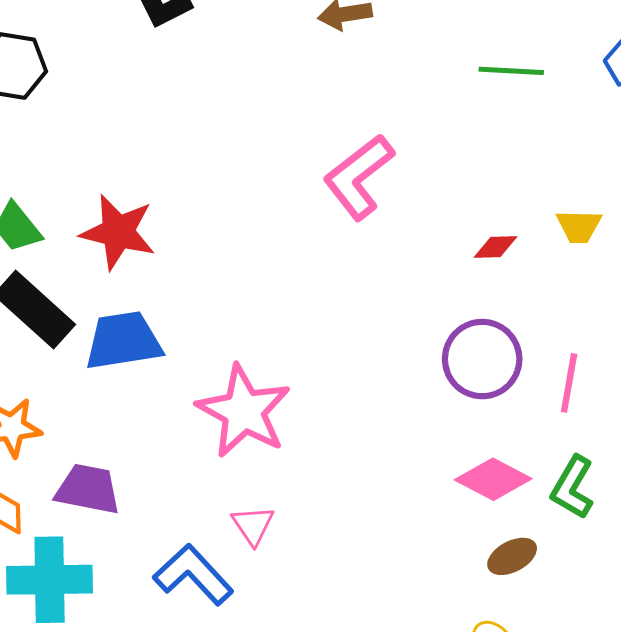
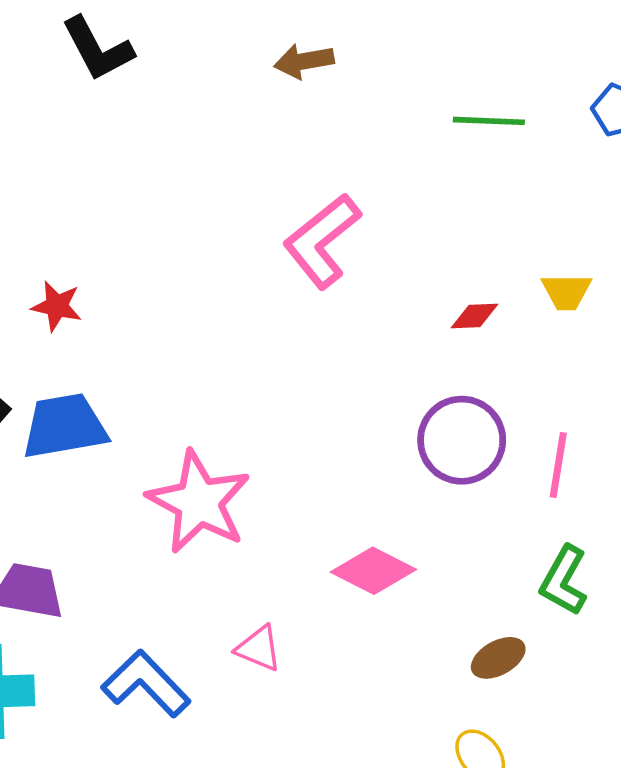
red star: (118, 232) -> (57, 306), size x0.6
pink diamond: (493, 479) -> (373, 571), moved
pink triangle: (253, 525) -> (259, 648), moved, turned -33

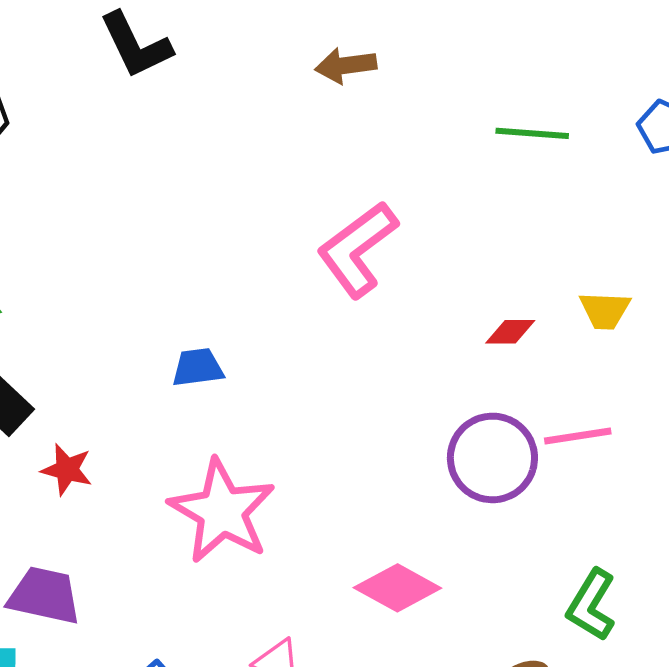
red star: (57, 306) -> (67, 470), moved
blue trapezoid: (65, 426) -> (198, 367), moved, size x0.6
pink line: (558, 465) -> (578, 436), moved, turned 70

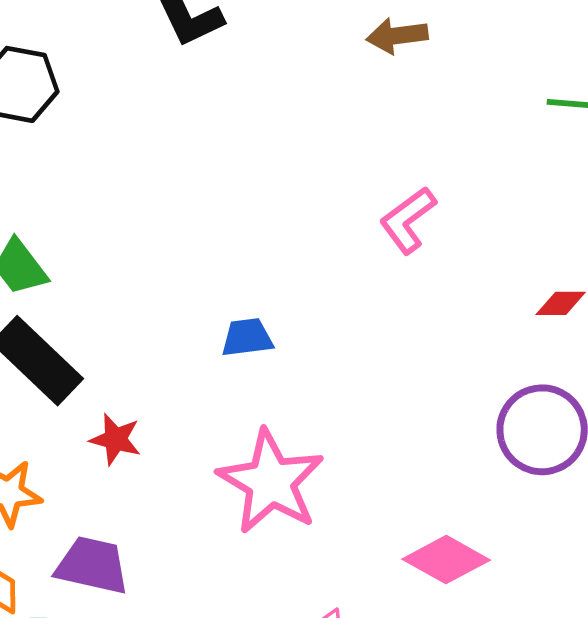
pink L-shape: (357, 249) -> (408, 220), size x0.7

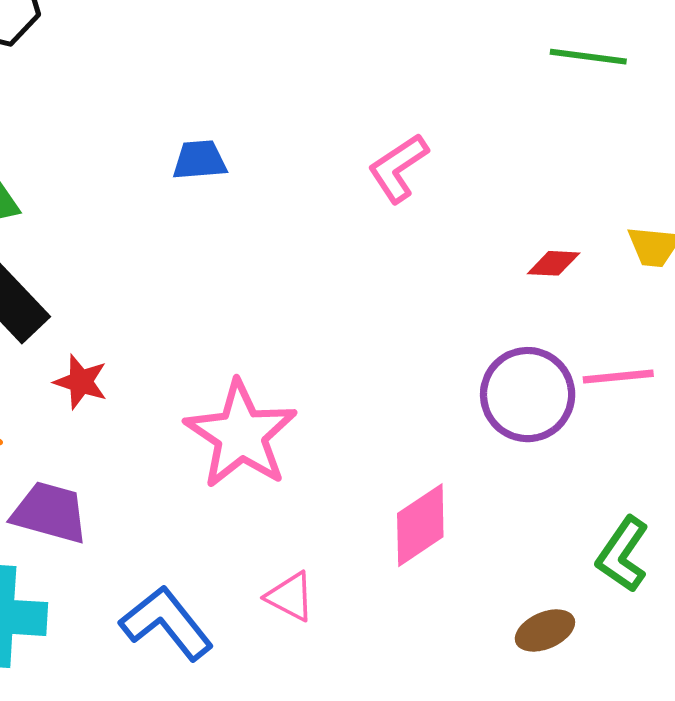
blue trapezoid: (247, 338) -> (200, 160), moved
pink diamond: (446, 560) -> (420, 525), turned -66

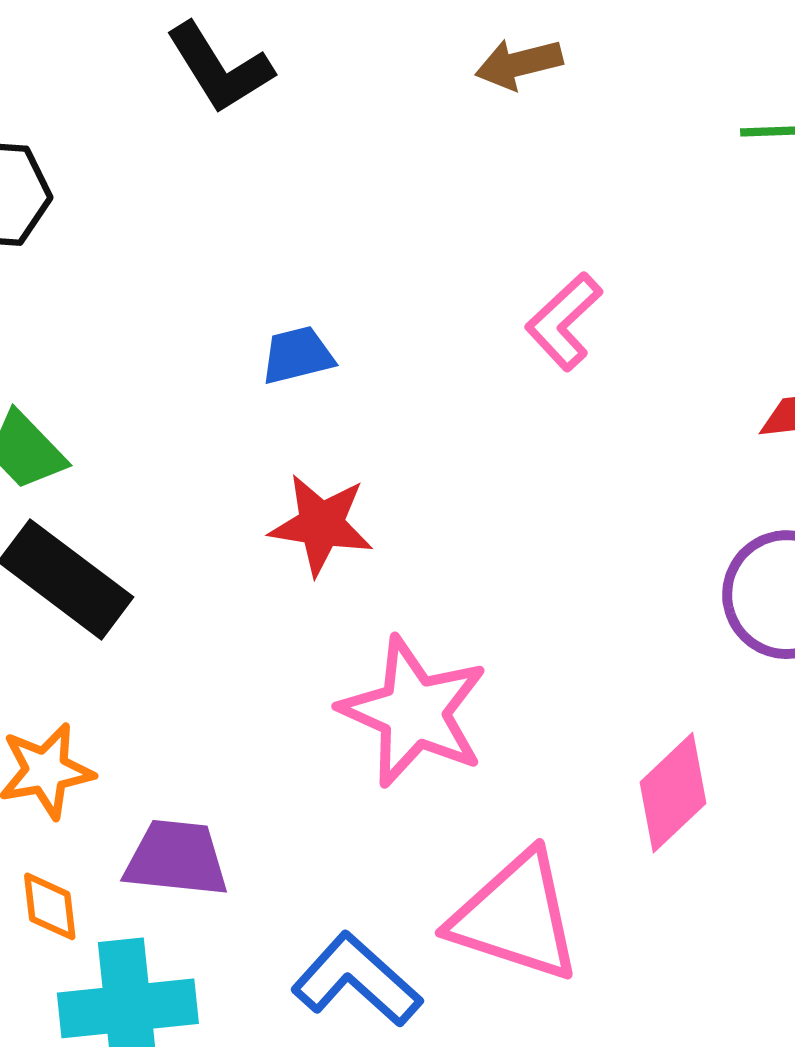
red star: (81, 382) -> (321, 525), moved, size x1.4
pink triangle: (290, 597) -> (516, 917), size x2.0

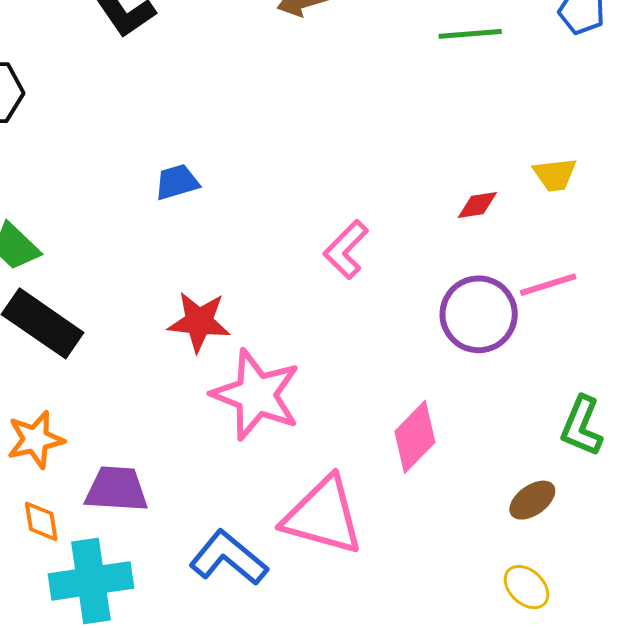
pink L-shape: (564, 321) -> (346, 250), moved
red star: (321, 525) -> (199, 322), moved

